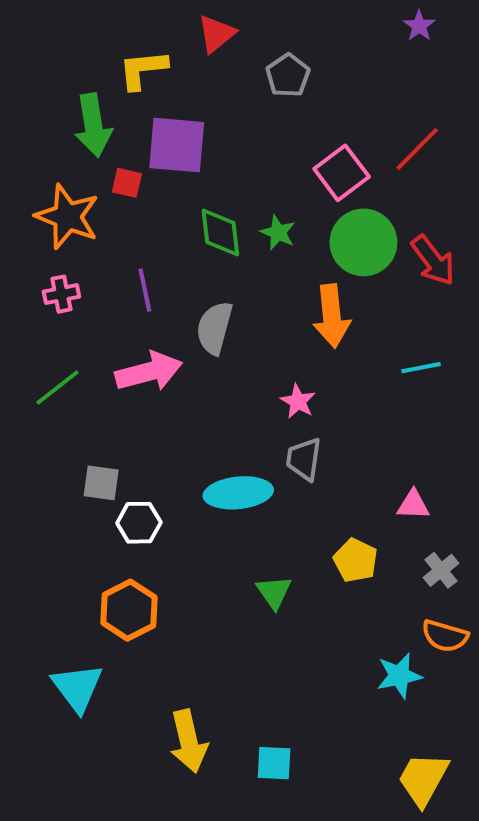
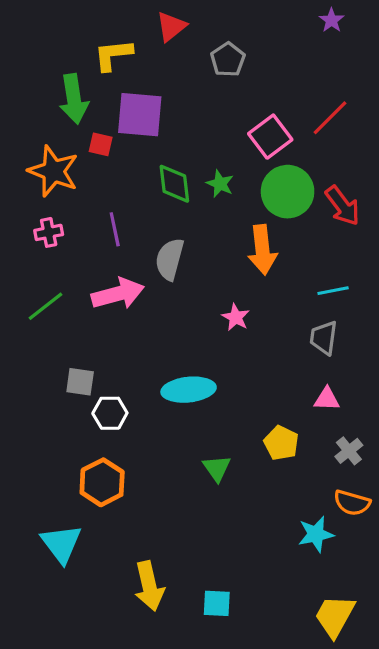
gray trapezoid: (304, 459) -> (324, 338), moved

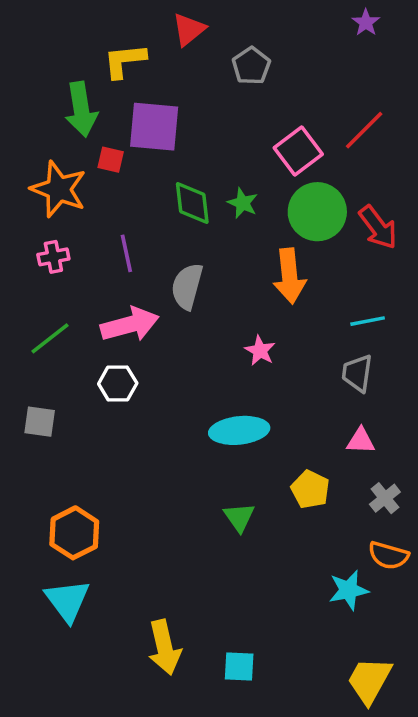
gray square: (80, 382) -> (40, 422), moved
cyan ellipse: (189, 390) -> (239, 430), moved
white hexagon: (110, 413) -> (118, 384), moved
orange hexagon: (102, 482) -> (74, 533), moved

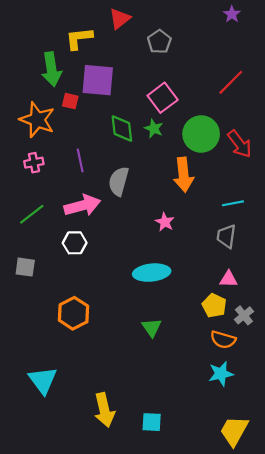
pink square: (298, 151) -> (163, 98), moved
yellow pentagon: (310, 489) -> (214, 306), moved
orange hexagon: (74, 533) -> (74, 313), moved
orange semicircle: (388, 555) -> (223, 340), moved

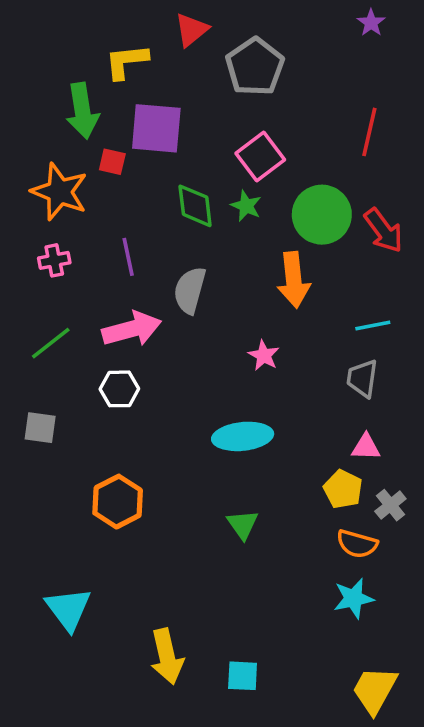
gray pentagon: (159, 42) -> (255, 67), size x1.5
red line: (231, 82) -> (369, 132), turned -32

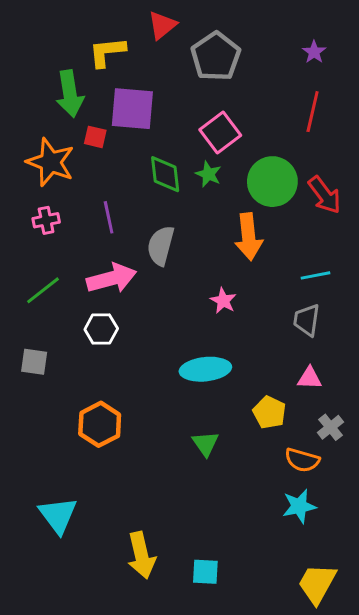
purple star: (371, 23) -> (314, 52), moved
yellow pentagon: (343, 489) -> (269, 412), moved

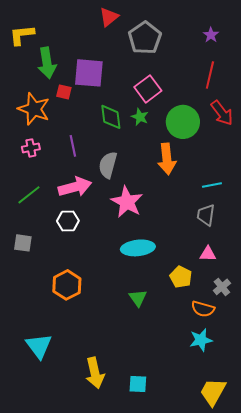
yellow L-shape: (107, 52) -> (22, 35), moved
red arrow: (325, 195) -> (222, 113), moved
pink star: (223, 301) -> (127, 202), moved, size x1.8

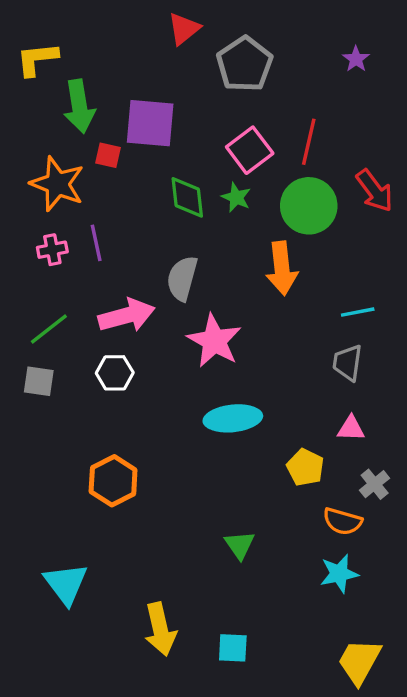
red line: (210, 75) -> (309, 142), moved
purple line: (73, 146) -> (96, 243), moved
gray square: (23, 243) -> (39, 381), moved
green triangle: (138, 298) -> (240, 545), moved

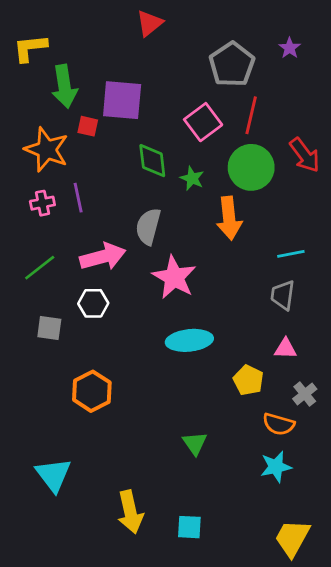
gray pentagon: (245, 64) -> (232, 64), moved
green star: (236, 197) -> (192, 178), moved
gray square: (39, 381) -> (49, 328), moved

